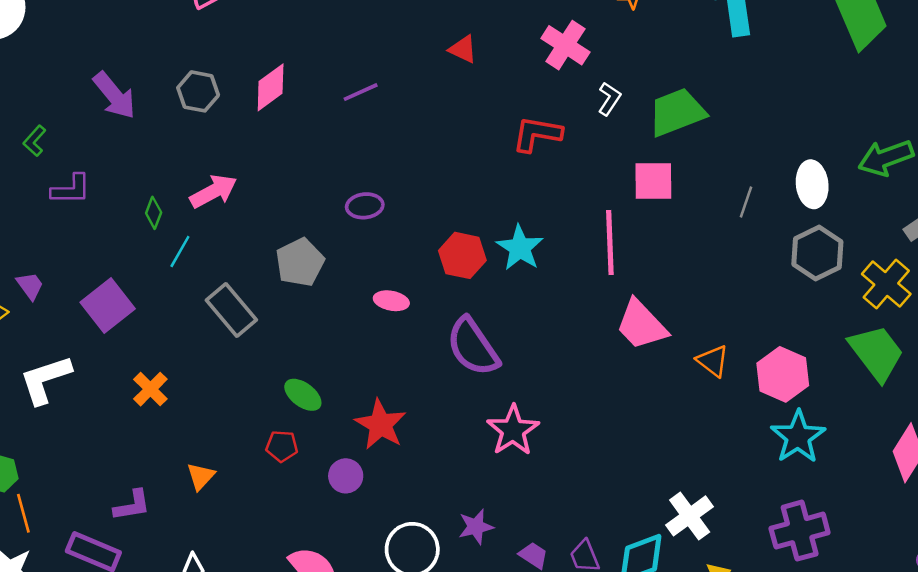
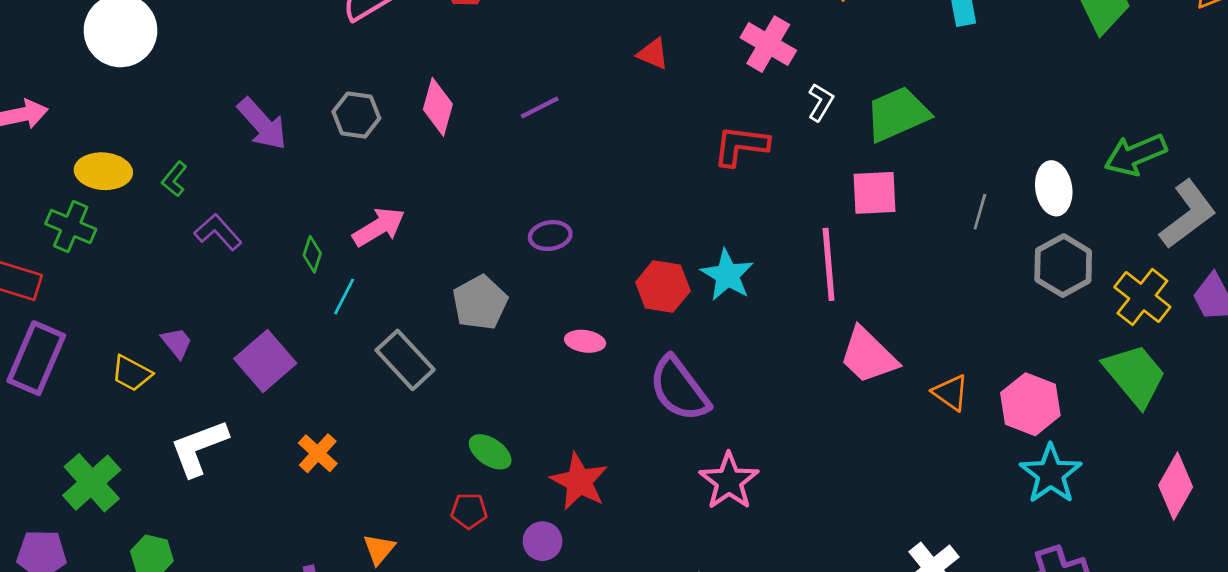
pink diamond: (271, 87) -> (438, 107), turned -36
purple L-shape: (71, 189) -> (218, 232), turned -129

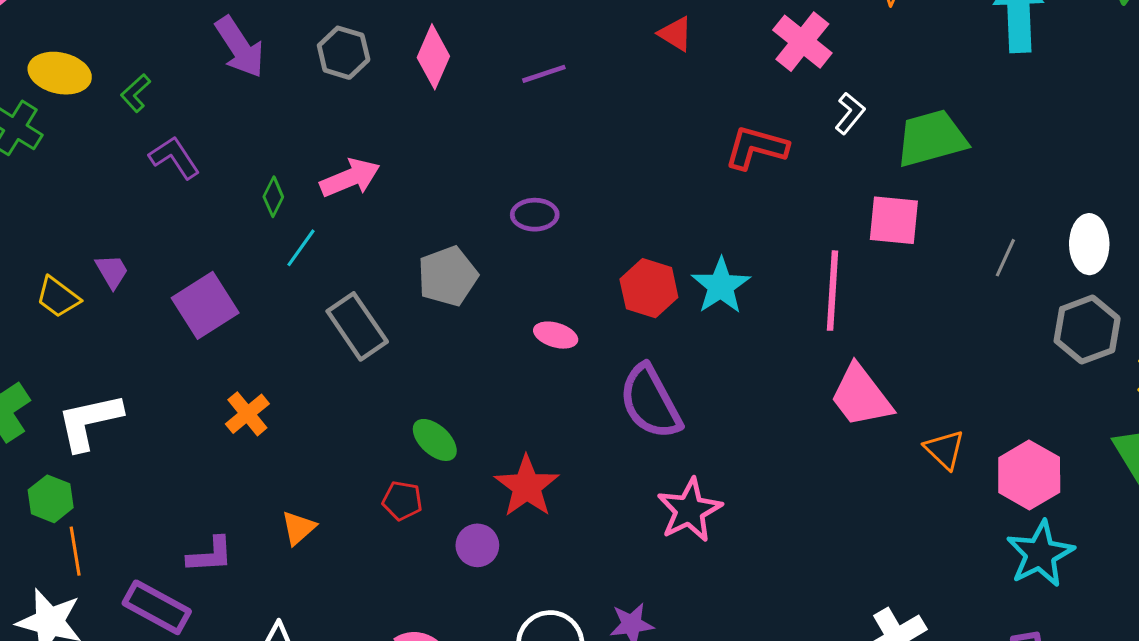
white L-shape: (199, 448) -> (89, 422), moved

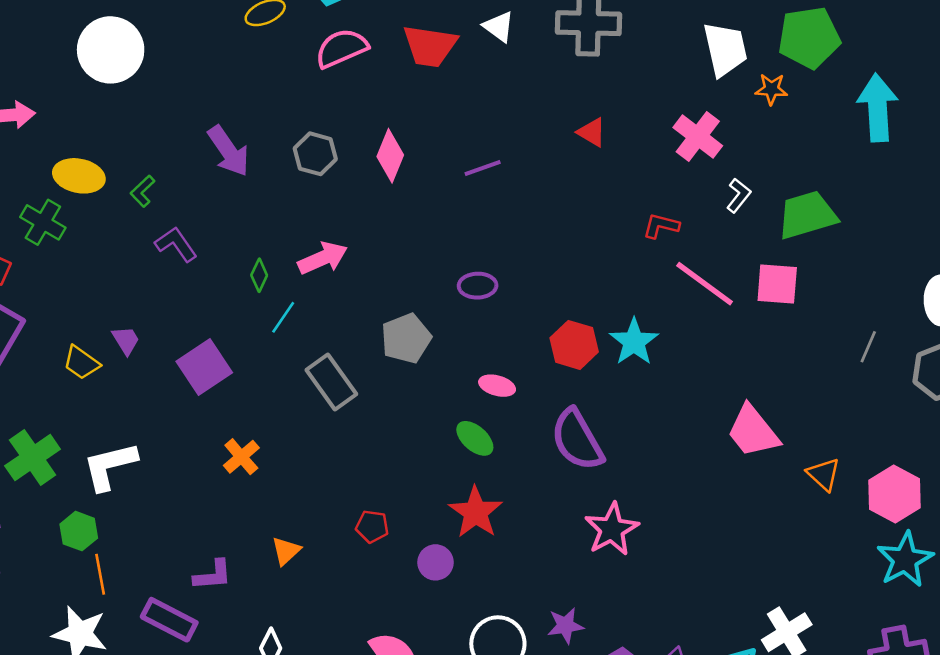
red L-shape: (756, 148) -> (661, 226), size x0.7
gray line: (1005, 258) -> (868, 347), moved
pink line: (832, 291) -> (705, 284), moved, turned -56
green ellipse: (435, 440) -> (475, 438), moved

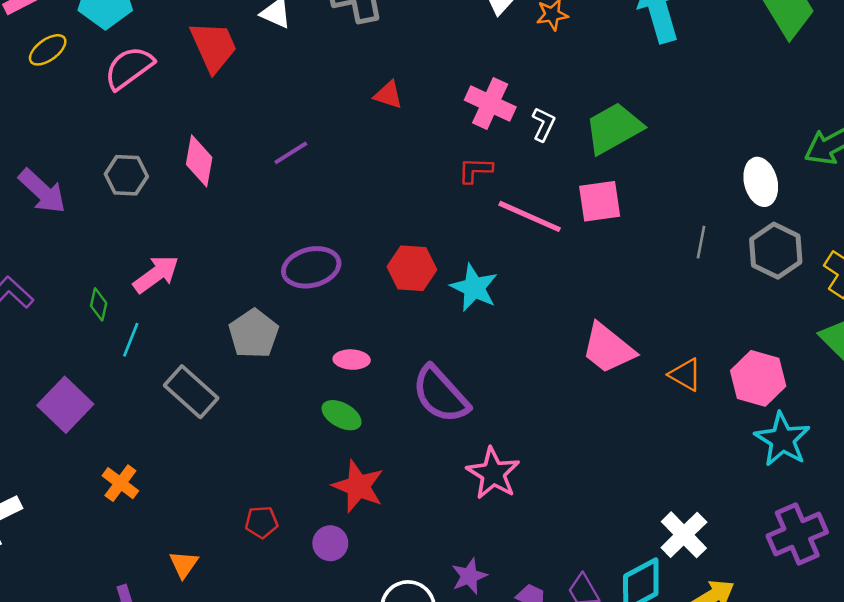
red trapezoid: (430, 46) -> (214, 47), turned -110
pink cross: (698, 137) -> (490, 103), moved
purple ellipse: (478, 286) -> (311, 267), size x1.5
red hexagon: (574, 345) -> (412, 268), moved

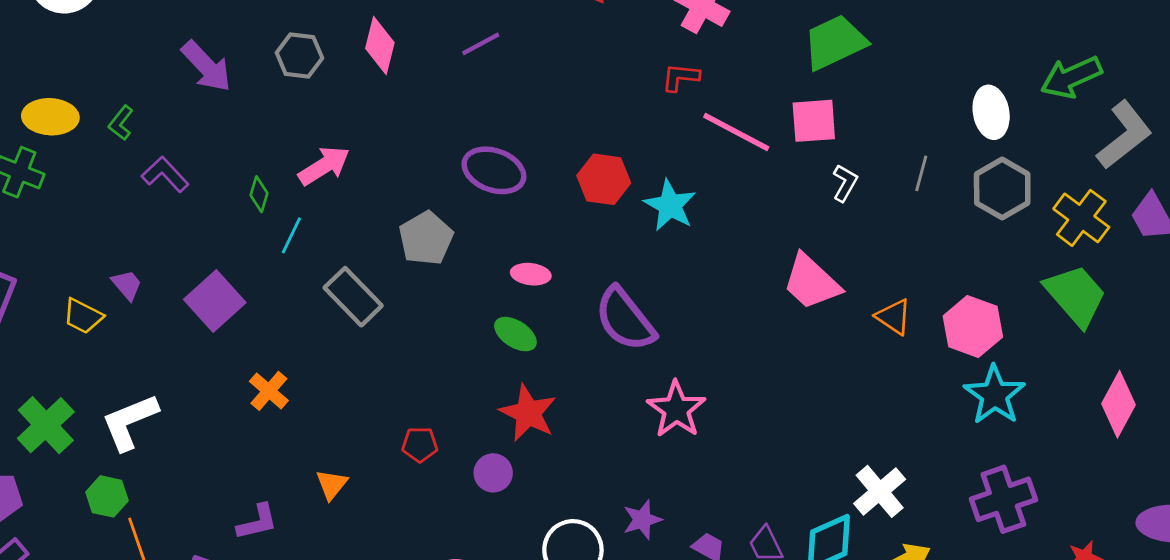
white L-shape: (543, 124) -> (845, 183), moved
purple ellipse: (311, 267) -> (494, 170), turned 30

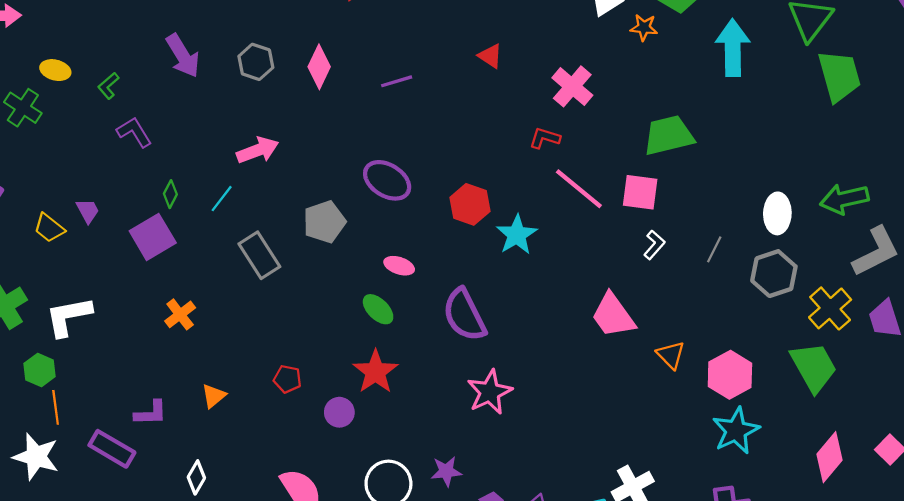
yellow ellipse: (50, 117) -> (55, 70), size x0.7
green diamond: (259, 194) -> (170, 194), moved

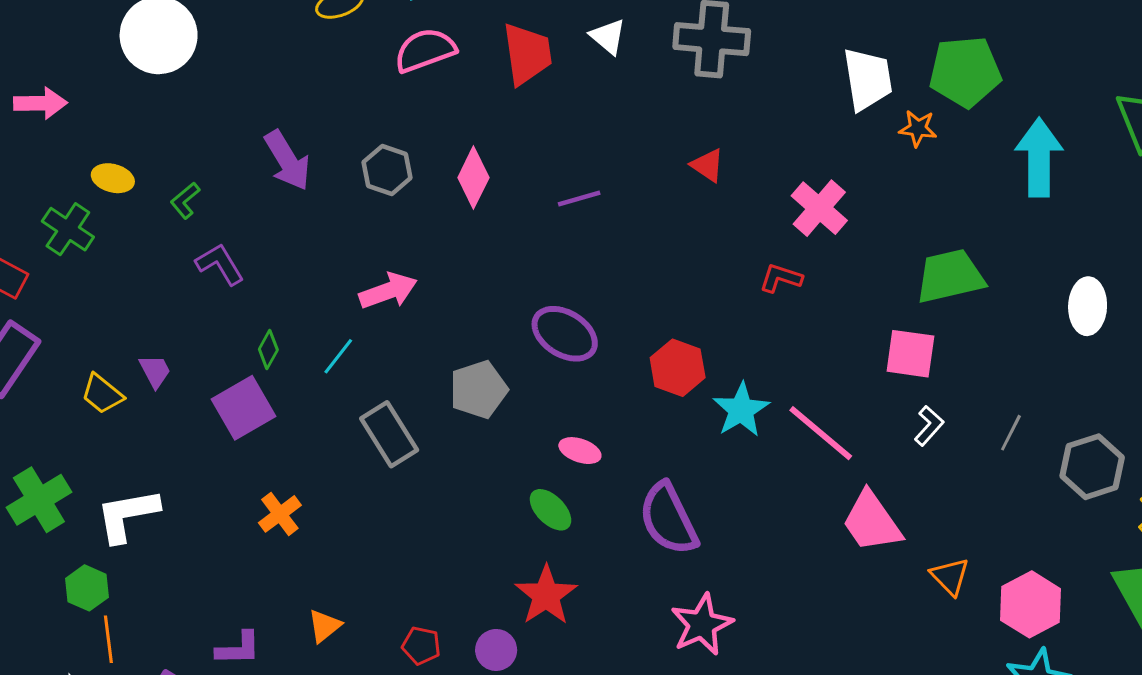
pink line: (579, 189) -> (821, 433), moved
white ellipse: (777, 213) -> (1088, 306), moved
red pentagon: (287, 379) -> (421, 646), moved

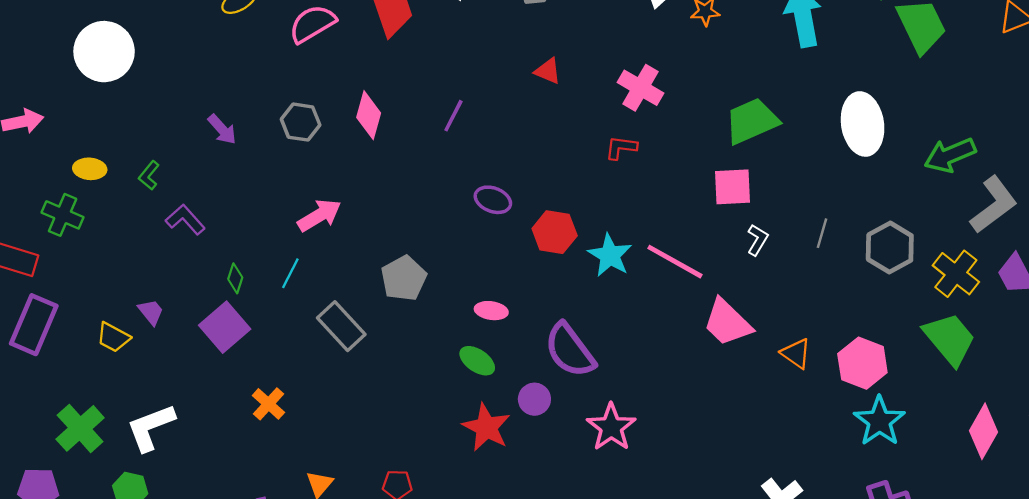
purple arrow: (287, 160) -> (222, 129), size x0.7
purple line: (579, 198) -> (453, 116), turned -36
white ellipse: (1088, 306) -> (863, 124), size x1.4
purple ellipse: (565, 334) -> (493, 200), moved, size x0.7
purple circle: (496, 650) -> (534, 399), moved

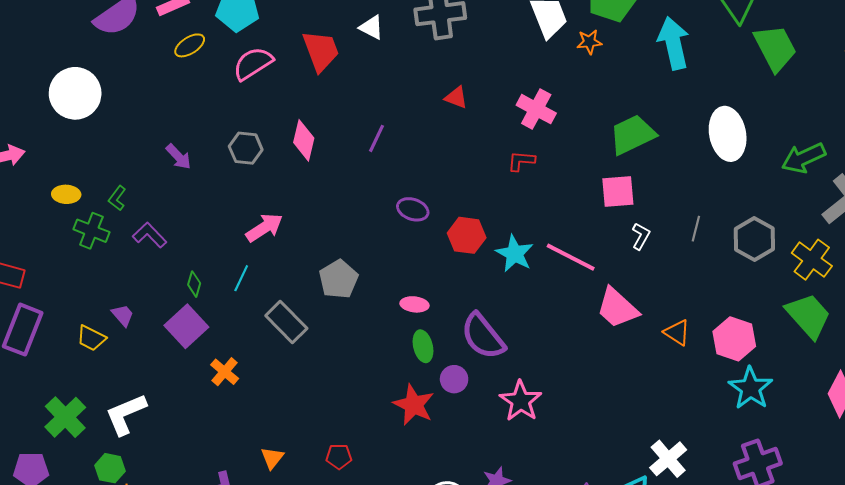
green cross: (63, 215) -> (91, 231), moved
green ellipse: (477, 361) -> (423, 346), moved, turned 44
orange cross: (268, 404) -> (225, 372), moved

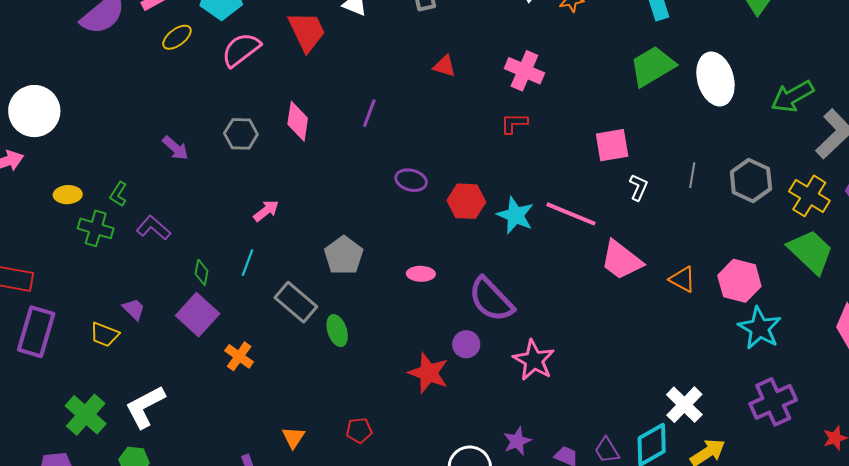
white circle: (75, 93) -> (34, 111), moved
green trapezoid: (632, 135) -> (652, 66), moved
pink arrow: (264, 228) -> (266, 211), size x0.7
green ellipse: (423, 346) -> (337, 331), moved

